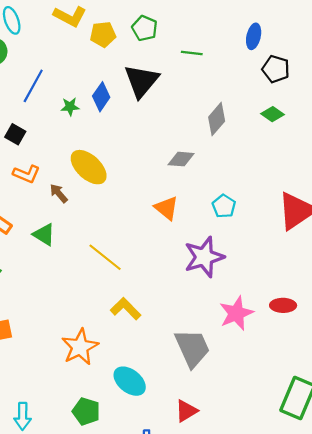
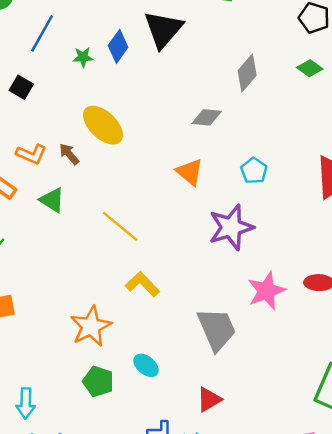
orange L-shape: (26, 174) -> (31, 154), moved
cyan ellipse: (130, 381) -> (146, 365), size x0.7
green pentagon: (86, 411) -> (98, 381), moved

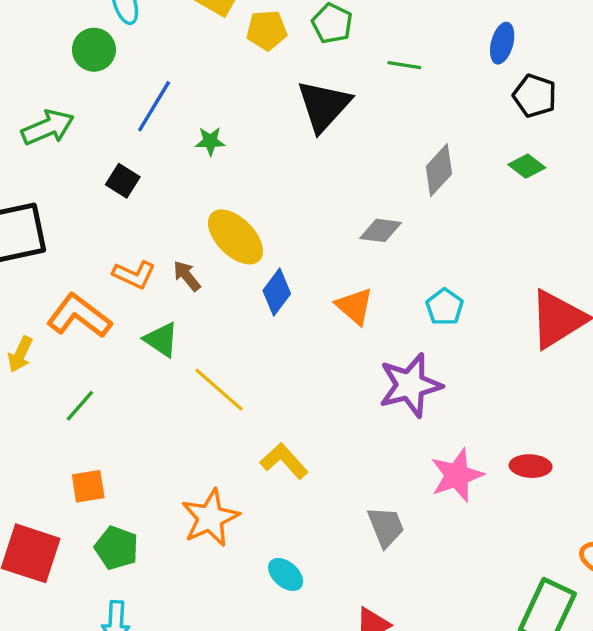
blue diamond: (118, 46) -> (277, 292), moved
yellow line: (120, 226) -> (219, 390), moved
gray trapezoid: (217, 329) -> (386, 527), size x0.7
green pentagon: (98, 381) -> (117, 548), moved

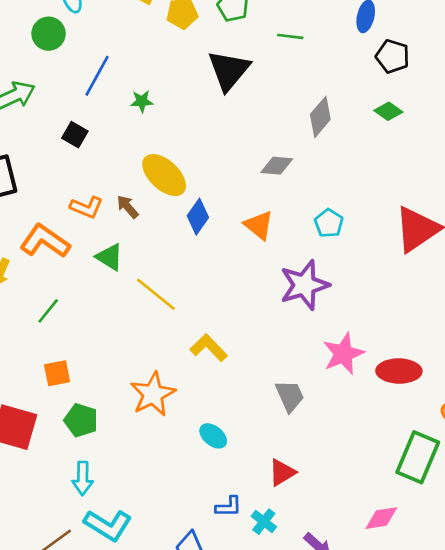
red ellipse: (531, 466) -> (399, 371), moved, size x1.4

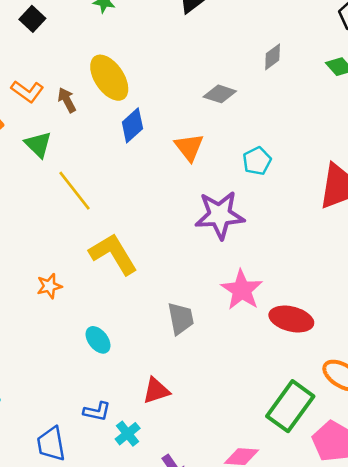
gray diamond: (320, 117) -> (273, 57), size x0.7
yellow L-shape: (209, 348) -> (113, 254), size x1.4
pink star: (343, 354) -> (242, 290), turned -30
orange star: (153, 394) -> (49, 286), size x0.6

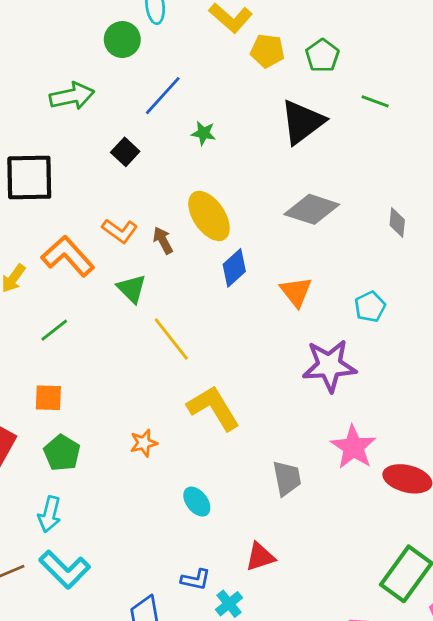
gray diamond: (273, 57) -> (397, 222), moved, turned -48
gray diamond: (220, 94) -> (312, 209), moved, size x1.5

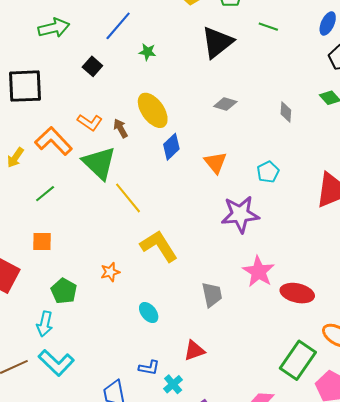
gray diamond: (312, 209) -> (225, 104), size x0.6
green triangle: (132, 289) -> (99, 163), size x1.6
green pentagon: (62, 453) -> (64, 291), moved

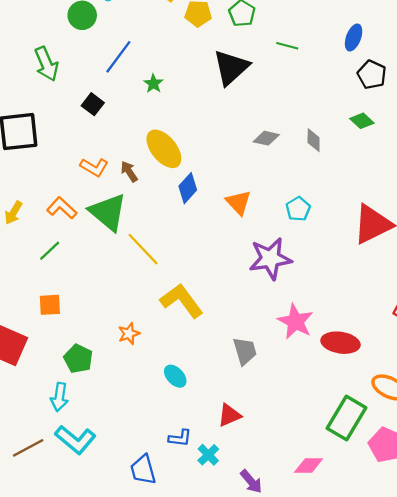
green arrow: (54, 28) -> (46, 64), turned 84
green star: (147, 52) -> (153, 84), turned 30
gray diamond: (225, 104) -> (266, 138), moved
orange L-shape: (54, 141) -> (62, 208), moved, size x0.7

